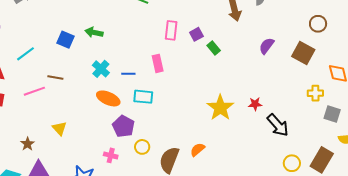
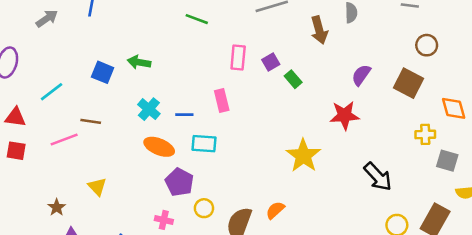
red star: (255, 104) -> (345, 115), moved, size x1.6

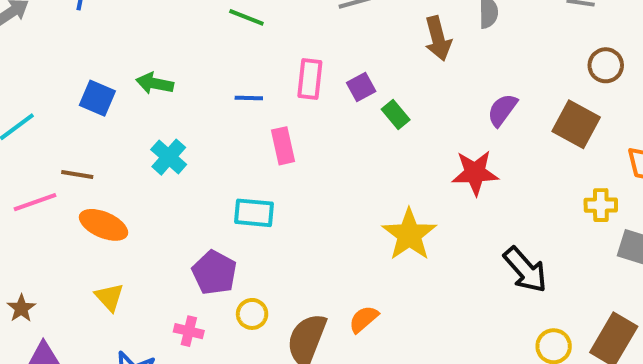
blue line: (184, 115) -> (249, 98), moved
orange ellipse: (159, 147) -> (103, 225), moved
yellow triangle: (97, 187) -> (109, 297), moved

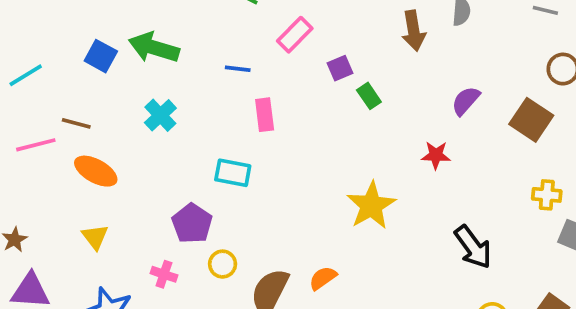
pink rectangle: (310, 79) -> (295, 35), moved, turned 33
green arrow: (155, 83) -> (154, 48), size x1.5
red star: (475, 173) -> (436, 155), size x0.7

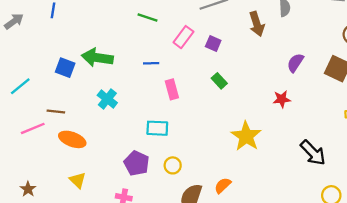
purple square: (340, 68) -> (213, 44), moved, turned -35
green rectangle: (369, 96) -> (219, 81), moved
yellow circle: (223, 264) -> (173, 165), moved

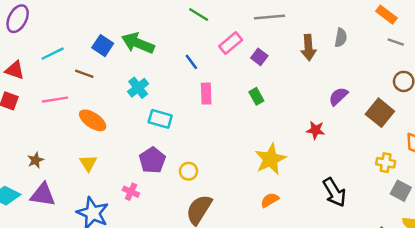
blue line: (151, 63) -> (191, 62), turned 42
brown line: (56, 112) -> (84, 74), moved
cyan rectangle: (157, 128) -> (160, 119), moved
orange semicircle: (223, 185) -> (270, 200), moved

